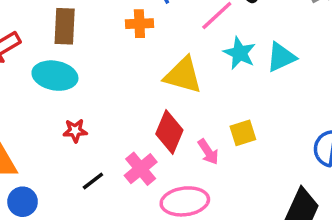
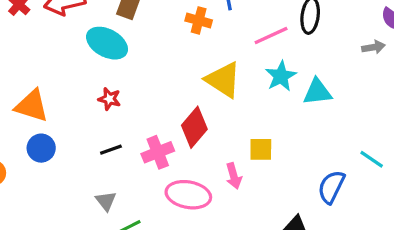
pink arrow: (208, 152) -> (234, 176), moved

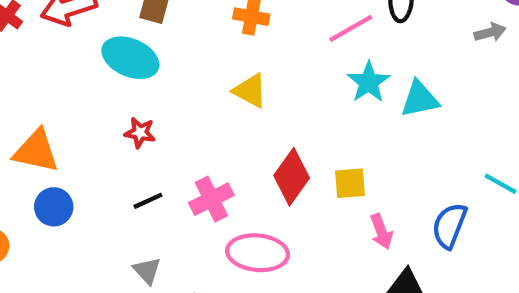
yellow triangle: (223, 80) -> (250, 91), moved, size x0.7
red diamond: (194, 127) -> (292, 177), moved
pink arrow: (234, 176) -> (381, 231), moved

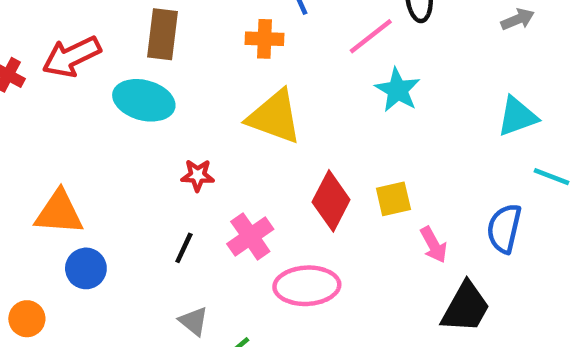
yellow triangle: (250, 91) -> (275, 117), size x1.5
cyan triangle: (420, 99) -> (517, 116), moved
red star: (140, 133) -> (198, 175), moved
black line: (148, 201) -> (184, 248), turned -32

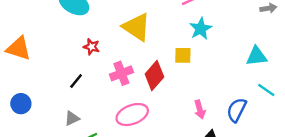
yellow square: (393, 199) -> (183, 55), moved
pink cross: (250, 236) -> (121, 73), moved
blue circle: (86, 268) -> (21, 104), moved
pink ellipse: (307, 286) -> (132, 115), turned -32
gray triangle: (194, 321) -> (72, 118), turned 42

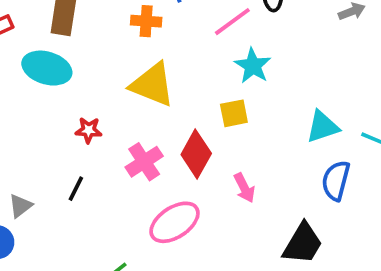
cyan triangle: (257, 56) -> (323, 127), moved
pink arrow: (200, 110) -> (244, 188), moved
gray triangle: (72, 118) -> (20, 206), moved

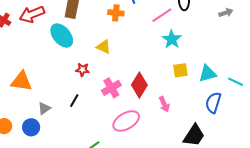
cyan ellipse: (47, 68) -> (62, 36), turned 30
yellow triangle: (152, 85) -> (104, 47), moved, size x0.6
yellow square: (234, 113) -> (180, 70), moved

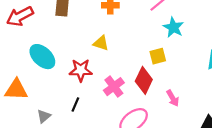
cyan ellipse: (62, 36) -> (42, 57), moved
red star: (82, 70) -> (81, 70), size x1.5
yellow square: (180, 70) -> (158, 56), moved

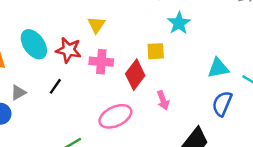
yellow triangle: (101, 43) -> (96, 25), turned 35
cyan ellipse: (42, 57) -> (34, 44), moved
pink cross: (114, 87) -> (101, 62), moved, turned 30

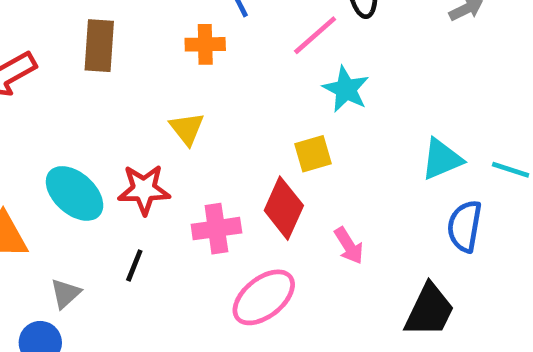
pink cross: (101, 62) -> (216, 229), moved

